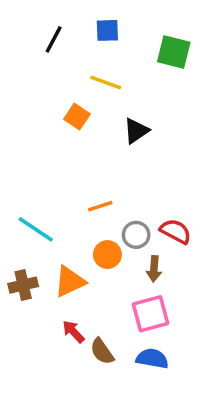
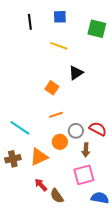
black line: (54, 39) -> (30, 22), turned -35
orange square: (77, 117) -> (52, 88), moved
blue semicircle: (152, 359) -> (100, 198), moved

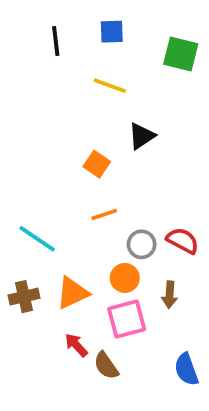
orange circle: (60, 142) -> (125, 278), moved
brown arrow: (86, 150) -> (170, 295), moved
pink square: (84, 175) -> (127, 319), moved
blue semicircle: (100, 198) -> (186, 369), turned -120

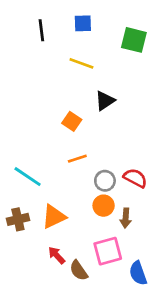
orange circle: (125, 278) -> (104, 206), moved
pink square: (127, 319) -> (108, 251), moved

